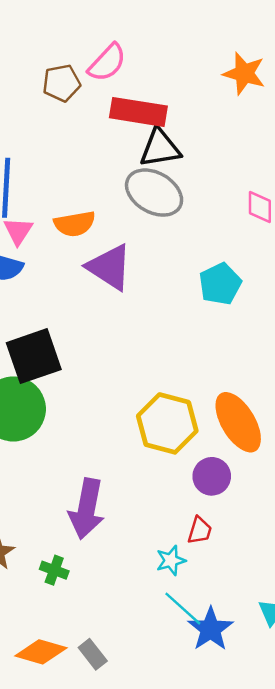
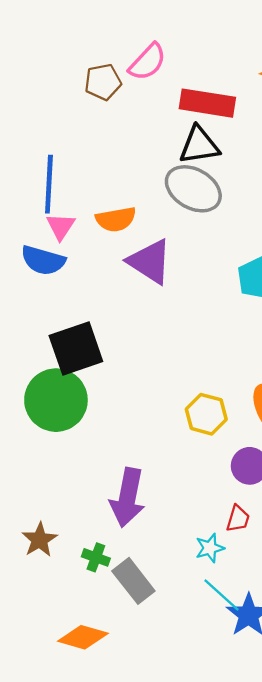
red rectangle: (138, 112) -> (207, 103), moved
yellow hexagon: (167, 423) -> (206, 414), size x0.7
gray rectangle: (93, 654) -> (133, 581), moved, size x1.5

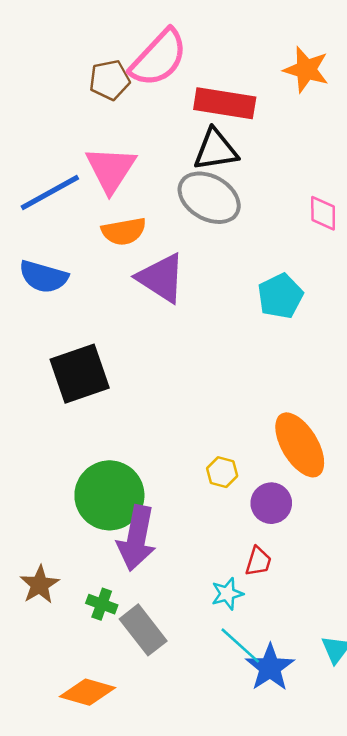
pink semicircle: (148, 62) -> (159, 58), size x1.4
blue line: (49, 184) -> (50, 193), turned 58
pink triangle: (61, 226) -> (111, 169), moved, size x1.6
green circle: (56, 400) -> (109, 495), moved
yellow hexagon: (206, 414) -> (222, 472), moved, size x0.7

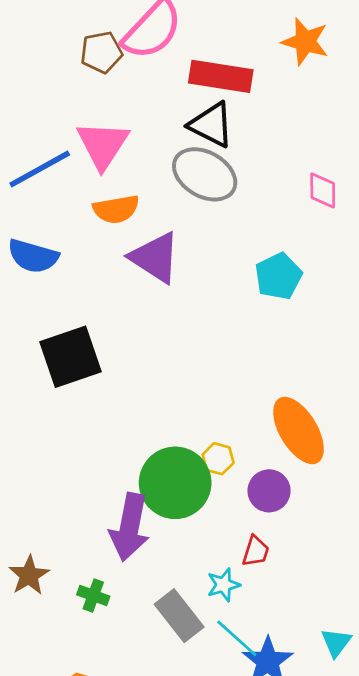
black triangle: (216, 150) -> (211, 125), turned 36
green circle: (109, 495) -> (175, 483), moved
gray rectangle: (143, 630) -> (179, 616), moved

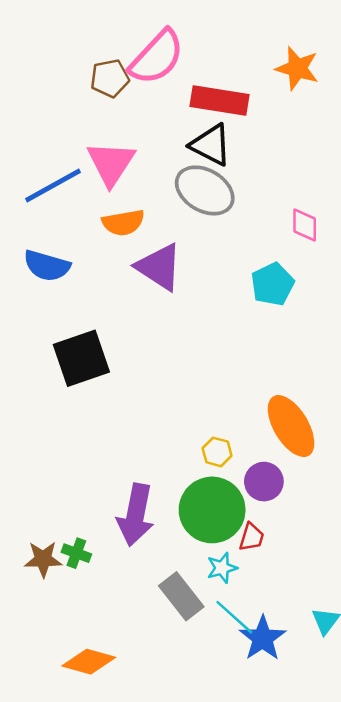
pink diamond: (323, 190) -> (305, 225), moved
green circle: (175, 483) -> (212, 510), moved
brown star: (29, 575) -> (43, 559), turned 30
green cross: (93, 595) -> (76, 553), moved

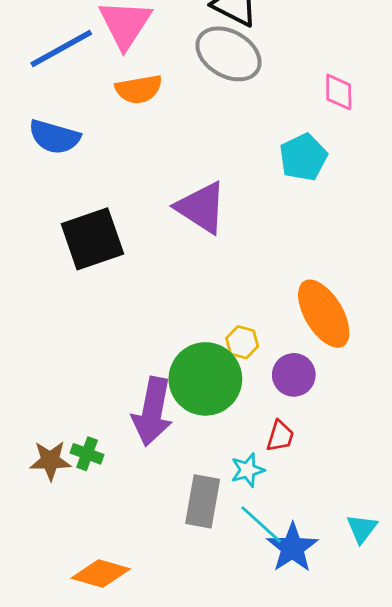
purple triangle: (159, 267) -> (201, 208), moved
green circle: (212, 510) -> (205, 379), moved
gray rectangle: (181, 596) -> (203, 501), turned 48

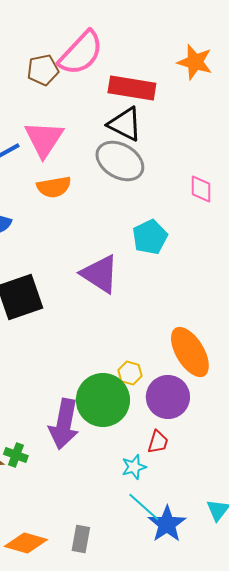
cyan pentagon: (303, 157) -> (150, 237), moved
purple circle: (294, 375) -> (168, 397), size x1.4
gray rectangle: (203, 501) -> (81, 539), moved, size x0.7

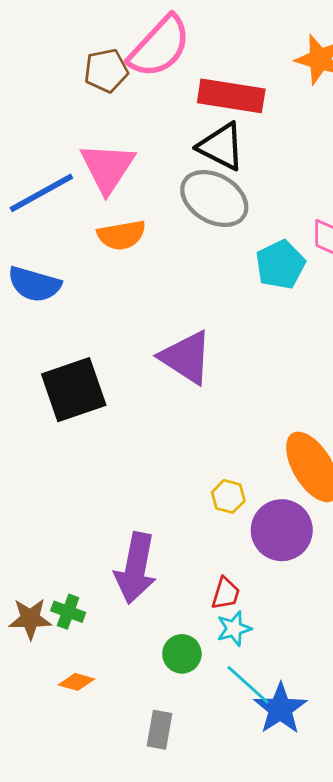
cyan pentagon: (150, 237) -> (280, 265), moved
green circle: (103, 400) -> (182, 654), moved, size x0.5
red trapezoid: (158, 442) -> (226, 593), moved
orange diamond: (26, 543) -> (77, 682), moved, size x0.6

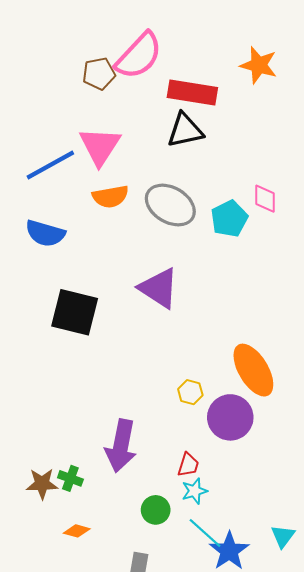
black triangle: (221, 147) -> (185, 130), turned -39
gray ellipse: (214, 199) -> (170, 205), moved
black square: (74, 390) -> (75, 312), turned 33

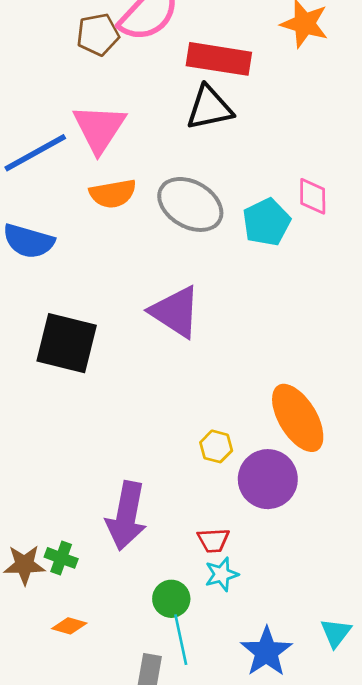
red trapezoid: (188, 465) -> (213, 540), turned 70
cyan line: (205, 533) -> (181, 640), moved, turned 36

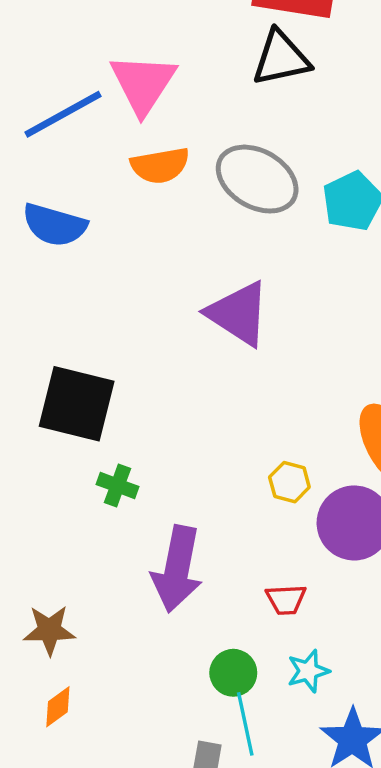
black square: (67, 343) -> (77, 404), moved
green cross: (61, 558) -> (118, 485), moved
cyan star: (222, 574) -> (308, 671), moved
orange diamond: (69, 626) -> (58, 707), moved, turned -52

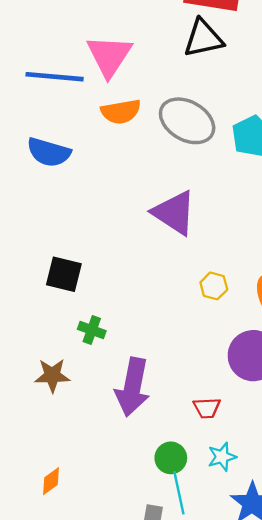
blue line: (63, 114) -> (55, 77), turned 34
black square: (77, 404) -> (64, 274), size x0.7
yellow hexagon: (289, 482) -> (214, 286), moved
brown star: (49, 630) -> (52, 375), moved

